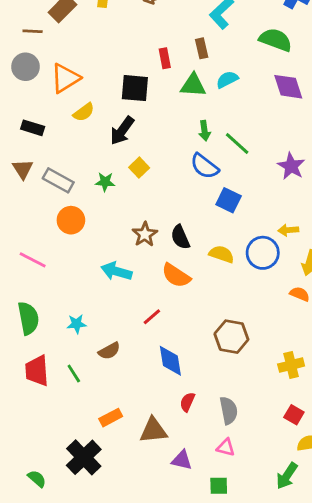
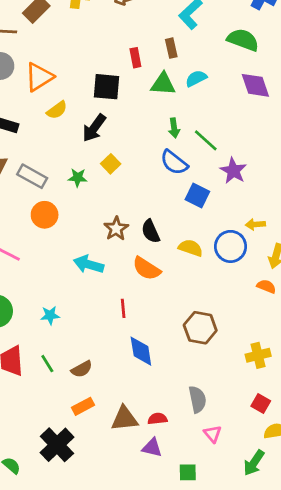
purple star: (291, 166) -> (233, 171), moved
red line: (152, 317) -> (123, 308), turned -54
brown semicircle: (109, 351) -> (82, 369), moved
red semicircle: (187, 402) -> (158, 419), moved, turned 60
pink triangle: (226, 447) -> (213, 434), moved, turned 36

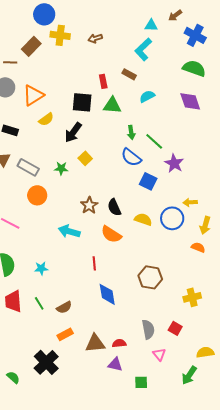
green semicircle: (243, 40) -> (194, 68), moved
brown rectangle: (171, 48) -> (129, 74), turned -48
green triangle: (163, 84) -> (112, 105), moved
red square: (261, 404) -> (175, 328), moved

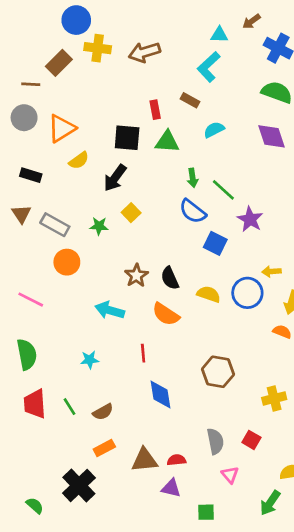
brown arrow: (95, 38) -> (144, 52), size x1.6
cyan star: (41, 268) -> (90, 360), moved

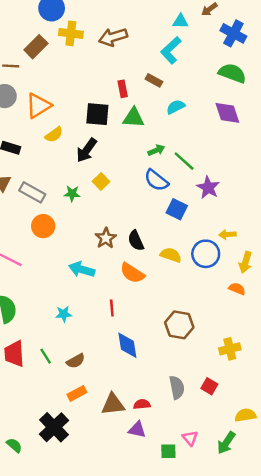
green arrow: (193, 178) -> (156, 150), turned -105
pink triangle: (230, 475) -> (190, 438), moved

